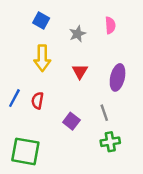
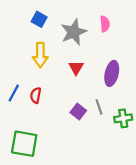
gray star: (77, 34) -> (74, 32), size x1.6
purple square: (71, 121) -> (78, 111), moved
green cross: (110, 142) -> (123, 118), moved

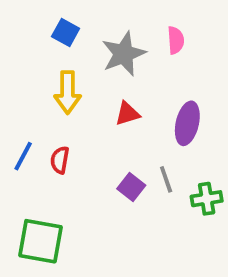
red triangle: (76, 68) -> (127, 114), turned 42

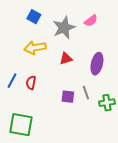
pink semicircle: (176, 40) -> (91, 21), turned 56
yellow arrow: (68, 92) -> (35, 48), turned 80
purple square: (131, 187) -> (68, 97), turned -32

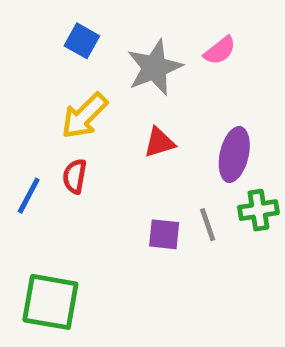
yellow arrow: (35, 48) -> (84, 116), turned -35
red semicircle: (31, 83) -> (75, 176), moved
green cross: (107, 103) -> (258, 210), moved

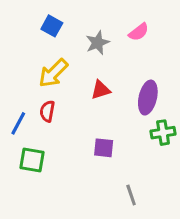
gray star: (154, 67) -> (98, 43), size x0.7
gray line: (208, 225) -> (131, 195), moved
green square: (50, 302) -> (32, 160), moved, size x0.7

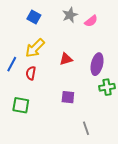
gray star: (98, 43) -> (70, 15), moved
blue line: (18, 123) -> (12, 64), moved

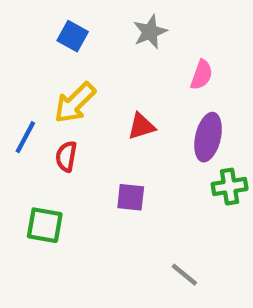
pink semicircle: (91, 21) -> (202, 75), moved, turned -32
purple square: (68, 97) -> (131, 197), moved
gray line: (86, 128) -> (184, 275), turned -32

